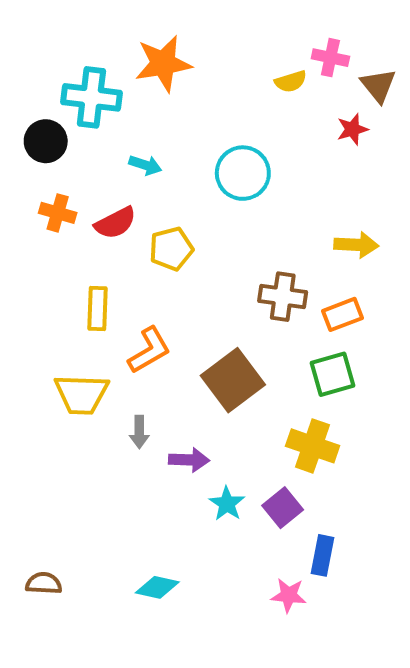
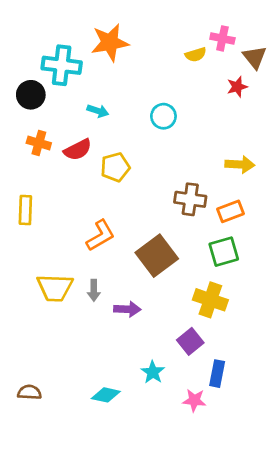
cyan circle: (243, 173) -> (163, 116), size x0.7
yellow rectangle: (97, 309) -> (25, 210), moved
yellow trapezoid: (82, 394) -> (55, 288), moved
cyan star: (227, 504) -> (153, 372), moved

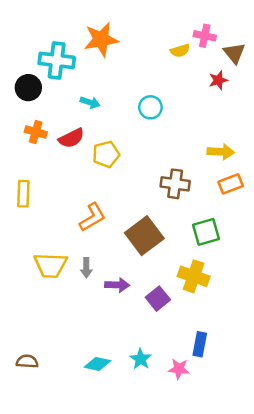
orange rectangle: (230, 211) -> (231, 184), moved
purple square: (190, 341) -> (158, 299), moved
cyan star: (153, 372) -> (141, 359), moved

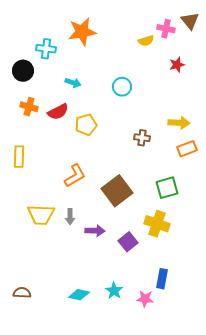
brown triangle: (234, 53) -> (190, 21), moved
cyan cross: (57, 60) -> (46, 49), size x0.7
brown cross: (175, 184) -> (142, 138), moved, size x0.7

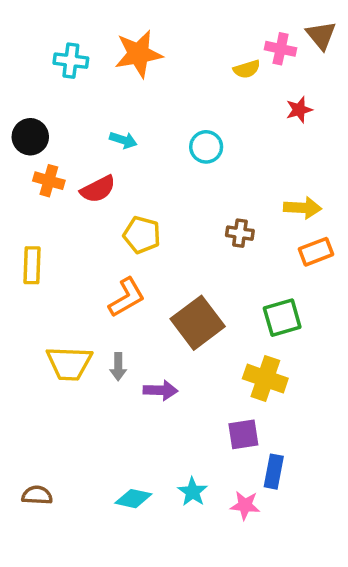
cyan cross: (46, 49) -> (71, 61), moved
black circle: (23, 71) -> (30, 137), moved
yellow pentagon: (86, 125) -> (142, 235), moved, turned 30
purple square: (128, 242) -> (243, 434), moved, turned 30

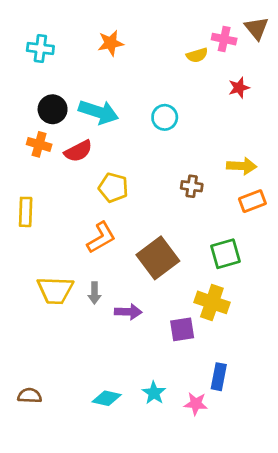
orange star: (138, 54) -> (111, 43), size x0.7
cyan cross: (71, 61) -> (40, 48), moved
black circle: (30, 137) -> (53, 109), moved
cyan arrow: (123, 140) -> (98, 112), size x1.8
purple square: (243, 434) -> (182, 329), moved

